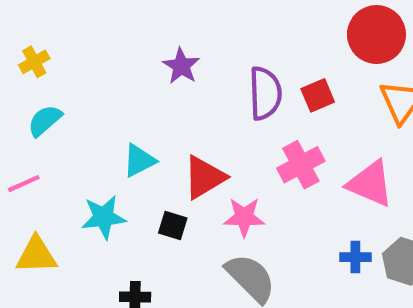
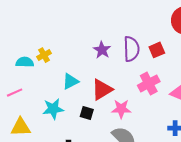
yellow cross: (34, 62) -> (44, 55), moved
purple star: (181, 66) -> (102, 50), moved
cyan semicircle: (45, 121) -> (25, 62), turned 42

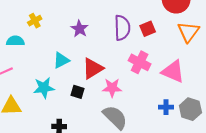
purple star: (102, 50) -> (79, 29), moved
yellow cross: (44, 55) -> (35, 21), moved
pink cross: (149, 83) -> (140, 62), turned -35

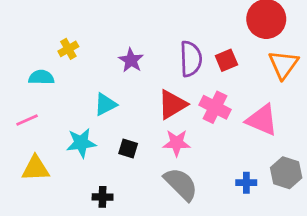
red triangle: (93, 68) -> (172, 104), moved
blue cross: (166, 107) -> (246, 183), moved

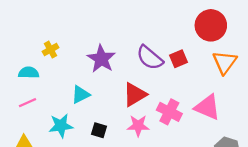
purple semicircle: (191, 59) -> (150, 58), turned 132
purple star: (131, 60) -> (101, 59), size x1.4
pink cross: (215, 107) -> (169, 112), moved
pink line: (27, 120) -> (27, 103), moved

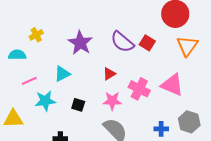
red square: (179, 59) -> (147, 43), turned -35
red triangle: (135, 95) -> (109, 74), size x0.6
pink line: (27, 103) -> (29, 81), moved

